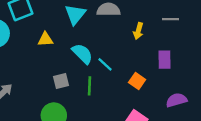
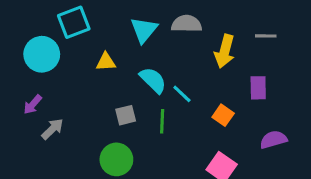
yellow arrow: (138, 31) -> (225, 51), size x1.5

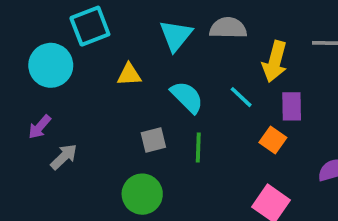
purple rectangle: (258, 88) -> (292, 106), moved
cyan line: (182, 94) -> (241, 97), moved

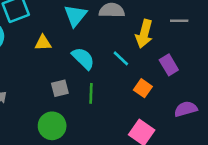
purple rectangle: (292, 106) -> (169, 65), moved, turned -30

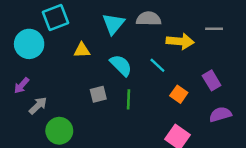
yellow arrow: (144, 34) -> (180, 41), turned -100
purple rectangle: (169, 65) -> (212, 80), moved
green circle: (52, 126) -> (59, 131), moved

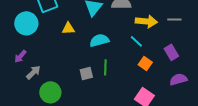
gray line: (214, 29) -> (174, 19), moved
cyan semicircle: (121, 65) -> (99, 40), turned -60
cyan line: (157, 65) -> (136, 41), moved
gray square: (98, 94) -> (86, 73), moved

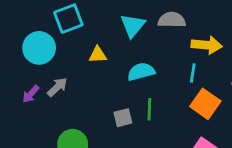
cyan line: (136, 41) -> (193, 73), turned 56
orange square: (145, 63) -> (205, 104), size x1.5
gray arrow: (33, 72) -> (57, 87), moved

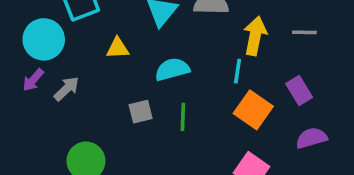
yellow arrow: (207, 45) -> (255, 36), turned -84
purple arrow: (31, 94) -> (33, 80), moved
gray square: (123, 118) -> (141, 112), moved

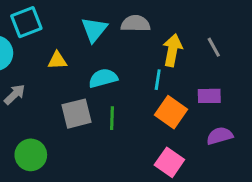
gray line: (304, 32) -> (214, 47), turned 60
purple rectangle: (299, 90) -> (209, 96), turned -60
gray square: (141, 112) -> (77, 114), size x1.5

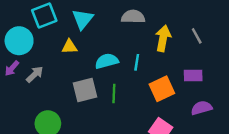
cyan triangle: (94, 30) -> (83, 19), moved
cyan line: (158, 80) -> (137, 62), moved
orange square: (171, 112) -> (162, 89), turned 30

